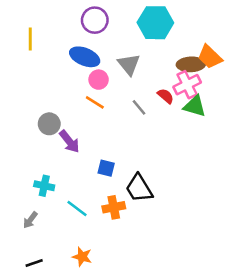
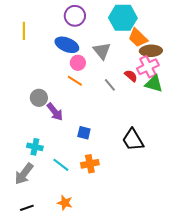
orange trapezoid: (210, 57) -> (138, 38), moved
black trapezoid: (139, 188) -> (133, 140), moved
gray arrow: (30, 220) -> (24, 174), size x1.6

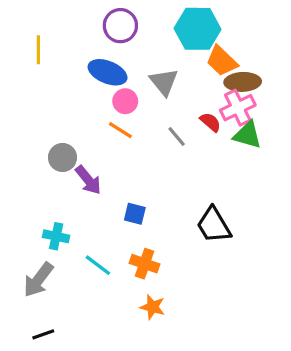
orange cross: (90, 164) -> (145, 264), turned 30
orange star: (65, 203) -> (153, 307), moved

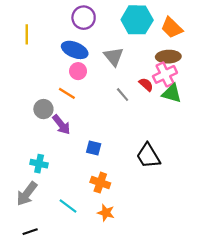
orange trapezoid: (222, 61) -> (172, 28), moved
pink circle: (125, 101) -> (78, 71), moved
orange line: (120, 130) -> (67, 93), moved
cyan line: (98, 265) -> (68, 206), moved

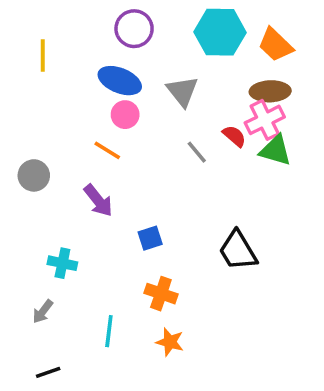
gray circle: (43, 109) -> (34, 175), moved
blue square: (94, 148) -> (150, 238), turned -32
gray arrow: (27, 194) -> (43, 312), size x0.6
cyan line: (68, 206) -> (109, 331), turned 60

